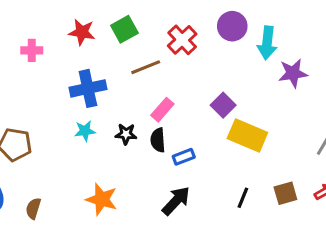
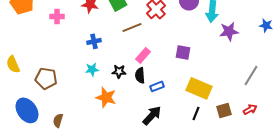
blue cross: (88, 88) -> (94, 41), size x0.6
purple square: (223, 105) -> (183, 52), turned -35
yellow rectangle: (247, 136) -> (199, 88), moved
orange star: (102, 199) -> (106, 97), moved

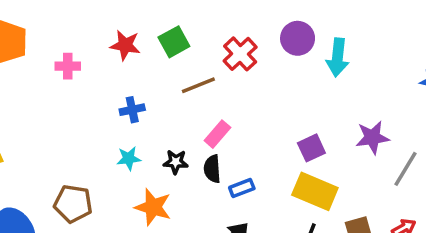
purple star: (229, 31) -> (372, 137), moved
purple square: (183, 52) -> (311, 148), moved, turned -35
brown pentagon: (46, 78) -> (73, 204), moved

